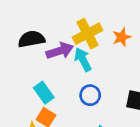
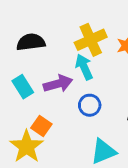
purple arrow: (60, 51) -> (58, 84), moved
cyan rectangle: (44, 93) -> (23, 87), moved

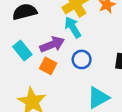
orange square: (41, 126) -> (48, 66), moved

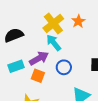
cyan rectangle: (22, 51) -> (16, 66), turned -63

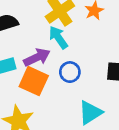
orange square: (38, 76) -> (34, 81), size x1.5

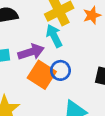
orange square: (34, 81) -> (42, 75), moved

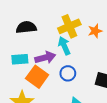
orange square: (42, 75) -> (37, 77), moved

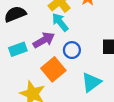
orange square: (37, 77) -> (53, 69), moved, turned 30

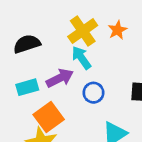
orange square: (53, 69) -> (49, 117), moved

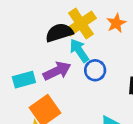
black semicircle: (27, 44) -> (59, 33), moved
blue circle: (93, 93) -> (95, 70), moved

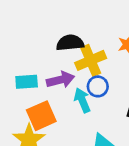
yellow cross: (81, 24) -> (91, 60), moved
cyan arrow: (79, 51) -> (82, 100), moved

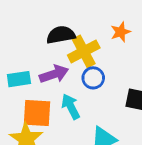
cyan arrow: (82, 100) -> (71, 106), moved
orange square: (41, 116) -> (37, 113), turned 32

